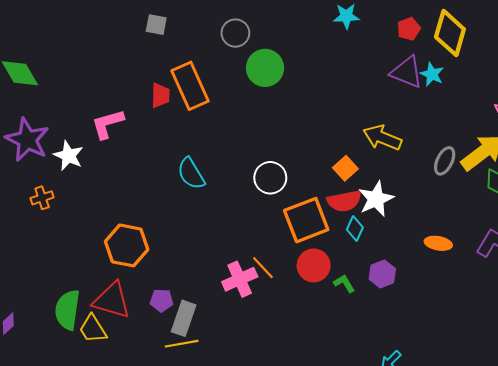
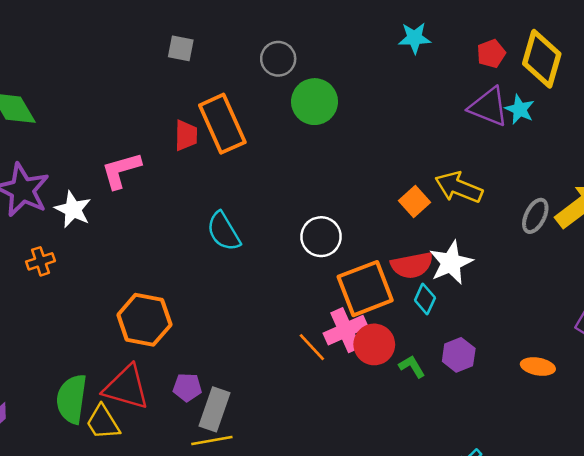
orange square: (345, 168) -> (415, 202), moved
orange ellipse: (438, 243) -> (538, 367), moved
pink cross: (240, 279) -> (346, 330), moved

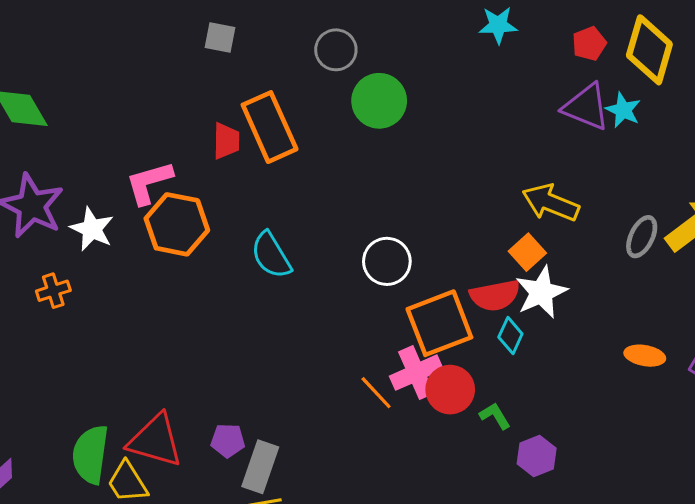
orange square: (415, 202) -> (527, 252), moved
orange hexagon: (144, 320) -> (177, 224), moved
purple hexagon: (459, 355) -> (537, 456), moved
orange ellipse: (538, 367) -> (645, 356), moved

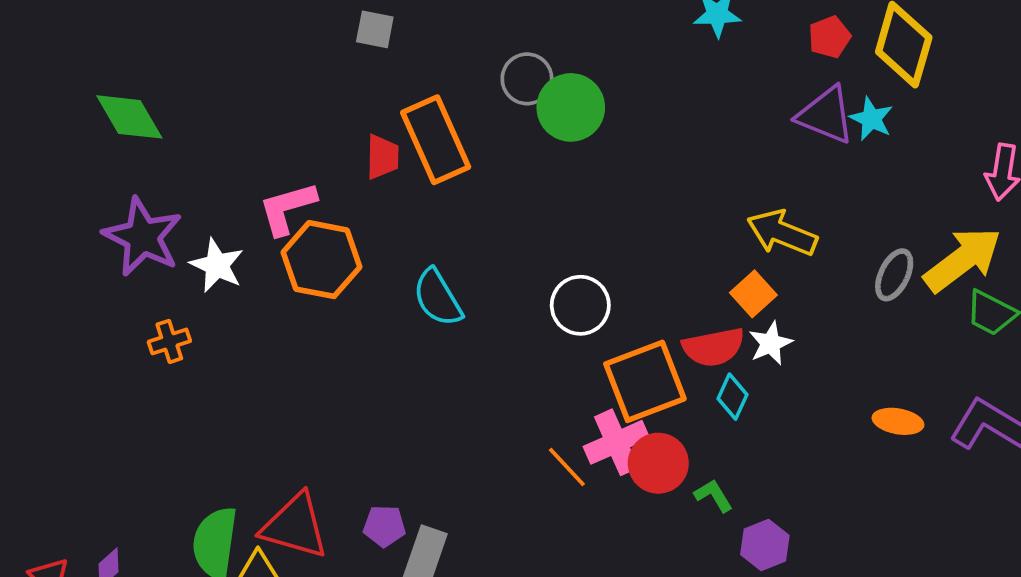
gray circle: (336, 50) -> (527, 79), moved
white star: (541, 292) -> (771, 343), size x0.7

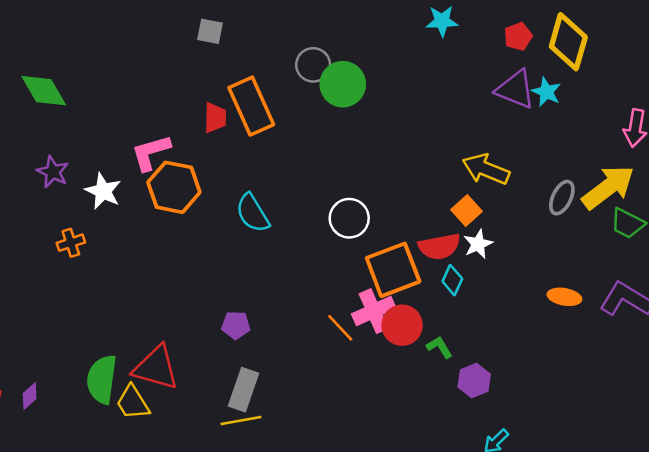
purple star: (143, 237) -> (53, 172), size x0.6
purple pentagon: (384, 526) -> (236, 325), moved

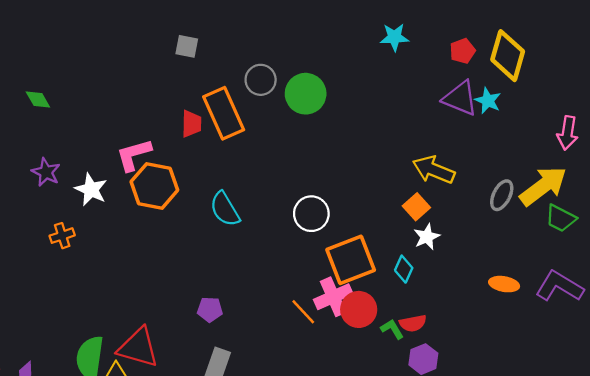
gray circle: (313, 65) -> (261, 80), moved
green diamond: (44, 91) -> (38, 99), size x0.6
red semicircle: (439, 247) -> (413, 323), moved, size x0.7

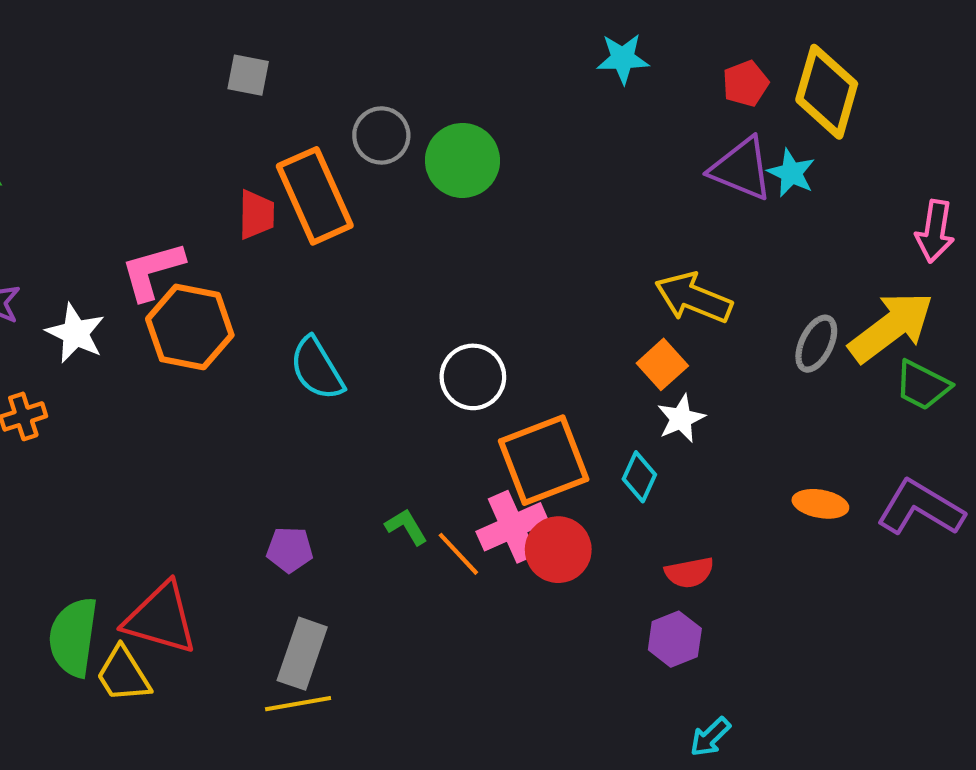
red semicircle: (413, 323) -> (689, 573), moved
green L-shape: (392, 329) -> (406, 527), moved

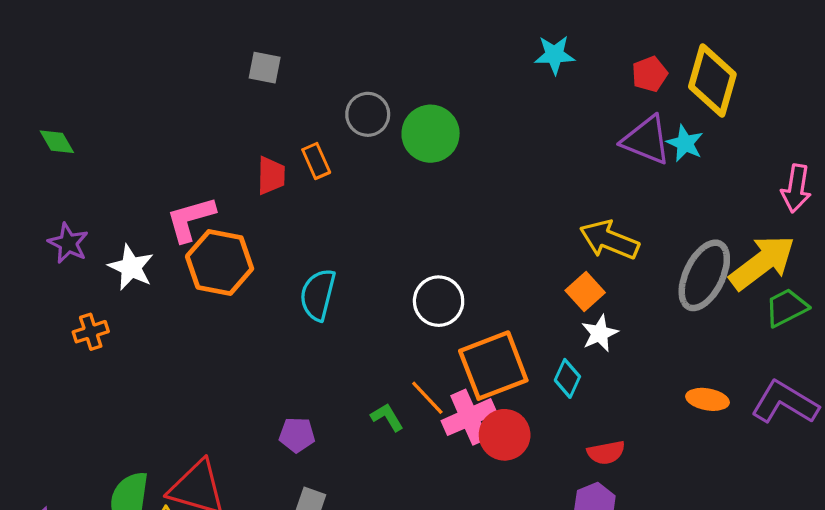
orange rectangle: (315, 196) -> (316, 161), size x0.5
gray ellipse: (816, 344) -> (704, 275), size x1.6
cyan semicircle: (317, 369) -> (318, 295), turned 45
green trapezoid: (922, 385) -> (786, 308), turned 126
orange line: (458, 554) -> (427, 398), moved

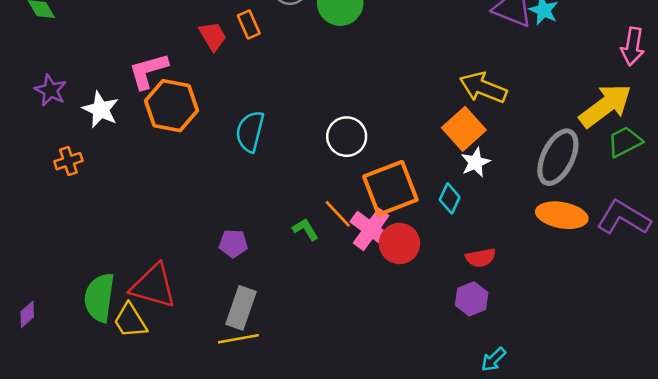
red trapezoid: (271, 176) -> (213, 36), turned -32
gray ellipse: (704, 275) -> (558, 157), moved
orange square: (585, 291) -> (464, 129), size x1.4
orange ellipse: (708, 399) -> (562, 215), size x1.5
pink cross: (469, 417) -> (371, 229), turned -30

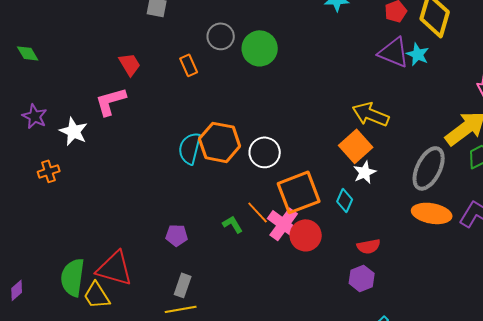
red trapezoid: (213, 36) -> (130, 64), moved
orange hexagon: (171, 106) -> (220, 142), moved
gray rectangle: (241, 308) -> (183, 285), size x0.7

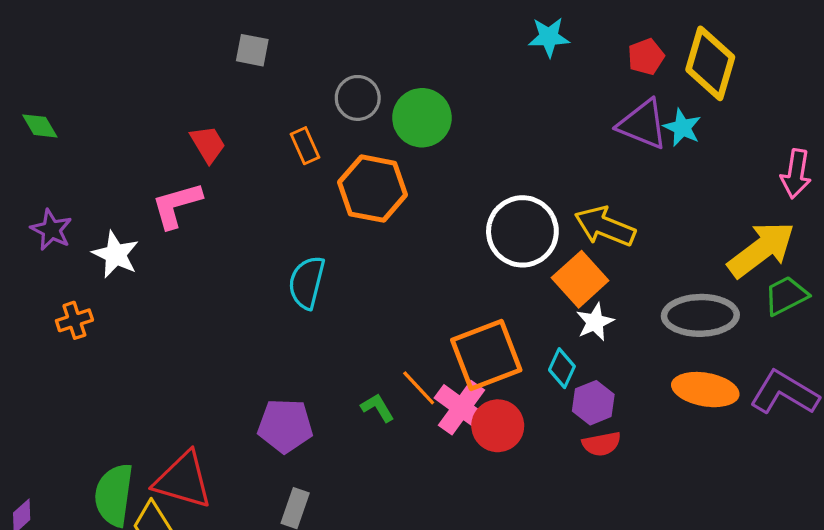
orange hexagon: (220, 142) -> (373, 189), moved
white circle: (265, 152) -> (522, 231), moved, size x1.4
gray ellipse: (429, 168) -> (700, 315), turned 63
purple pentagon: (177, 235) -> (285, 426), size x1.5
purple hexagon: (362, 278) -> (593, 403), moved

